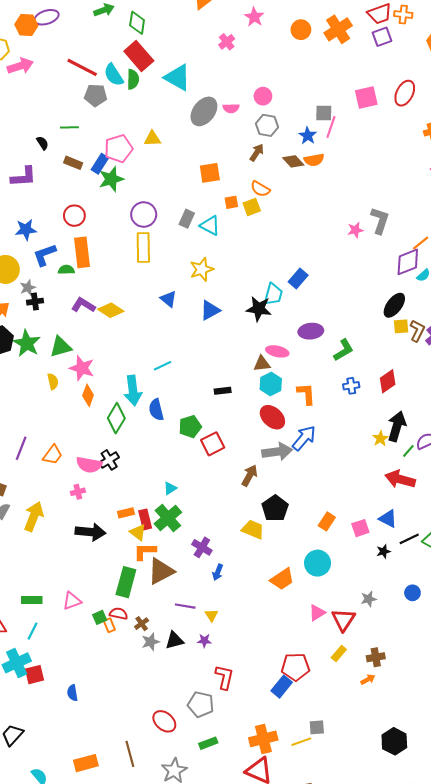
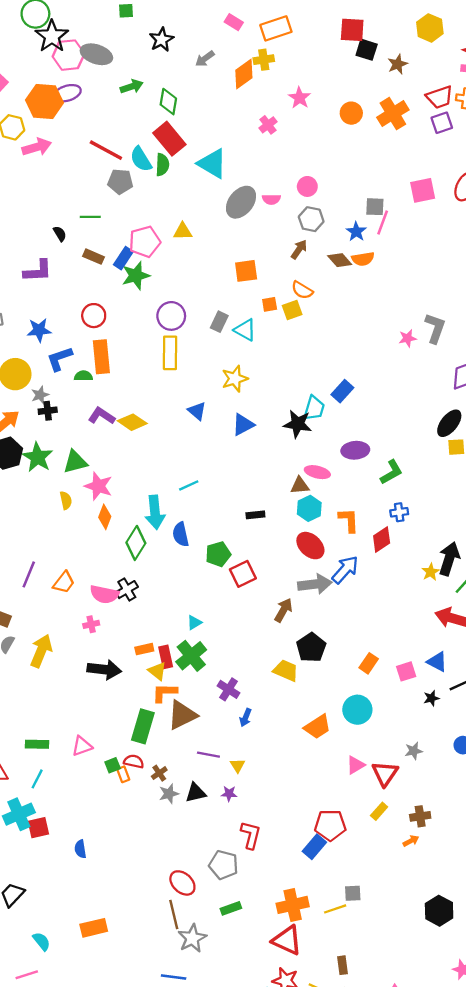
orange hexagon: (26, 25) -> (45, 101), size x1.4
red diamond: (388, 381) -> (382, 540), moved
brown line: (130, 754) -> (174, 915), moved

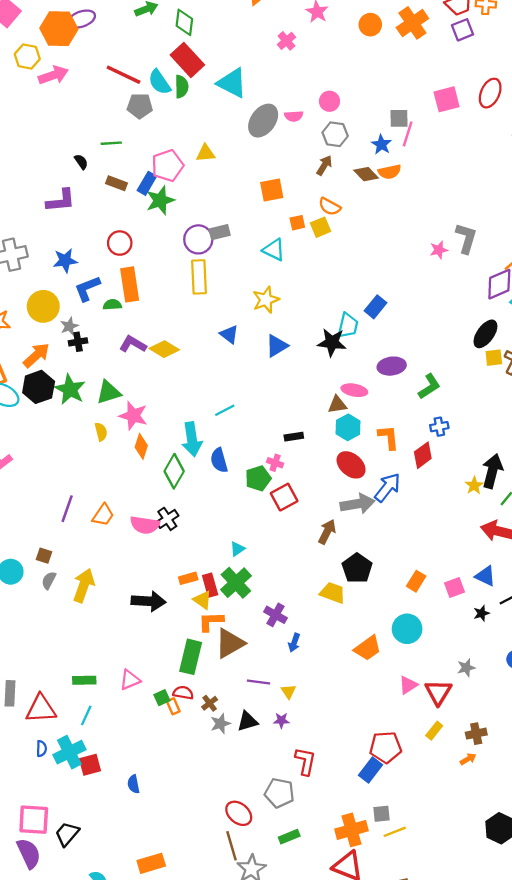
gray rectangle: (219, 322) -> (220, 232), moved, turned 54
pink cross: (91, 624) -> (275, 463), moved, turned 35
gray square: (353, 893) -> (381, 814), moved

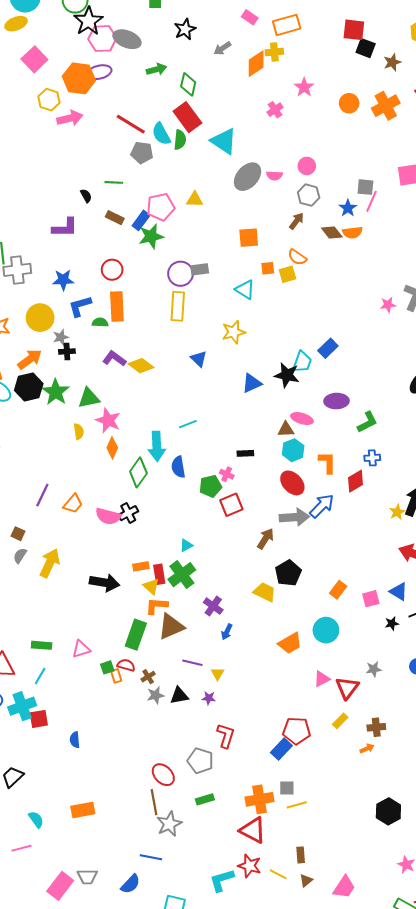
blue triangle: (277, 346) -> (252, 383), moved

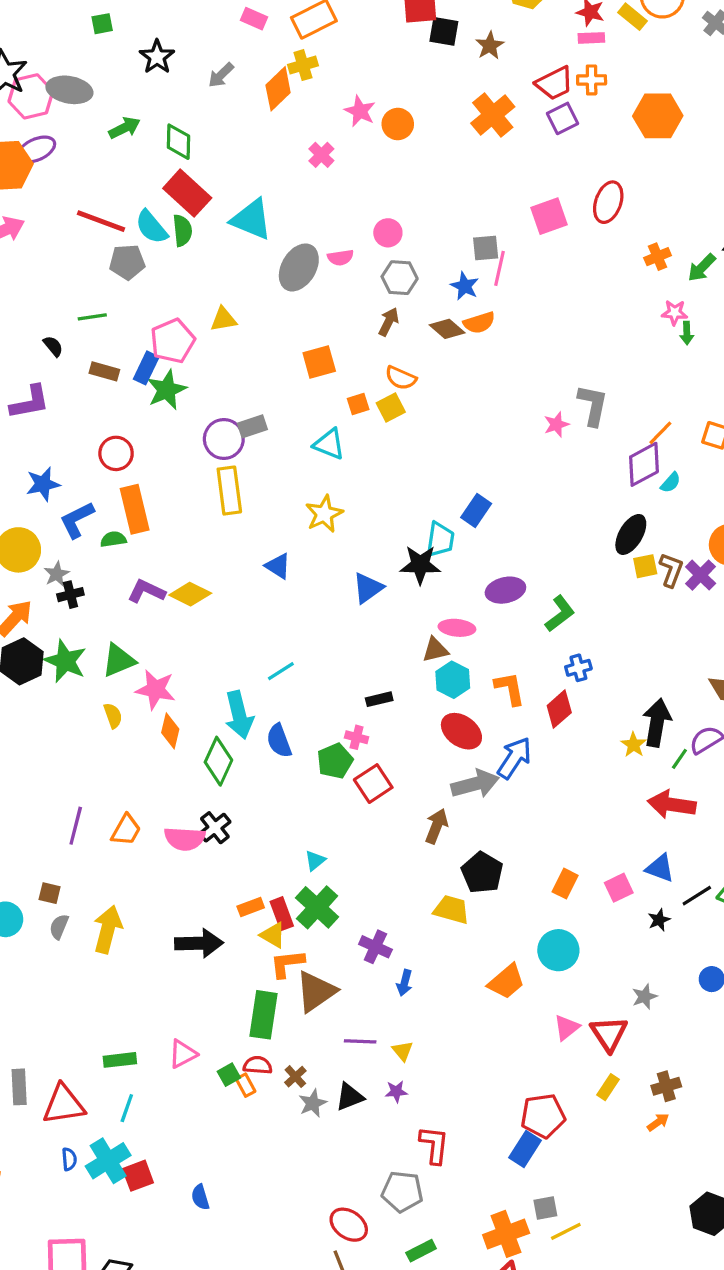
orange circle: (349, 103) -> (398, 124), moved

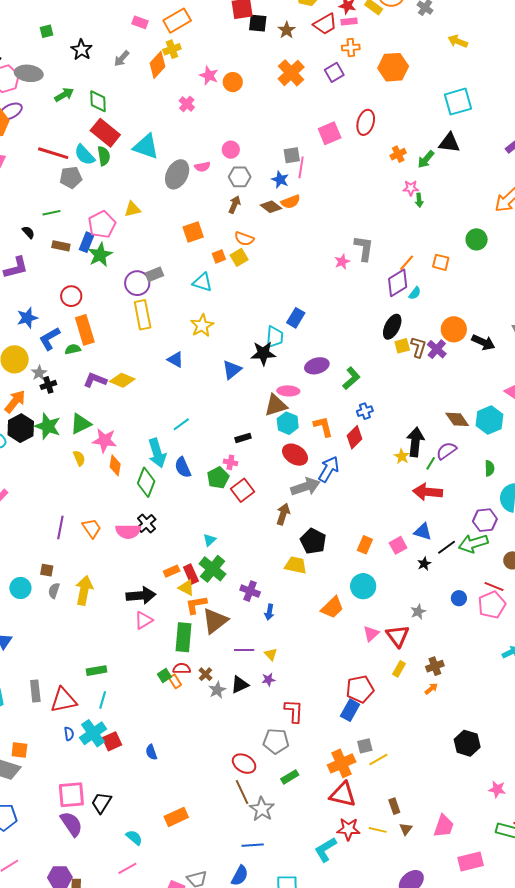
red trapezoid: (555, 83) -> (325, 24), moved
brown triangle: (435, 650) -> (276, 405), size x1.4
orange trapezoid: (126, 830) -> (92, 528), turned -60
pink triangle: (183, 1054) -> (144, 620), moved

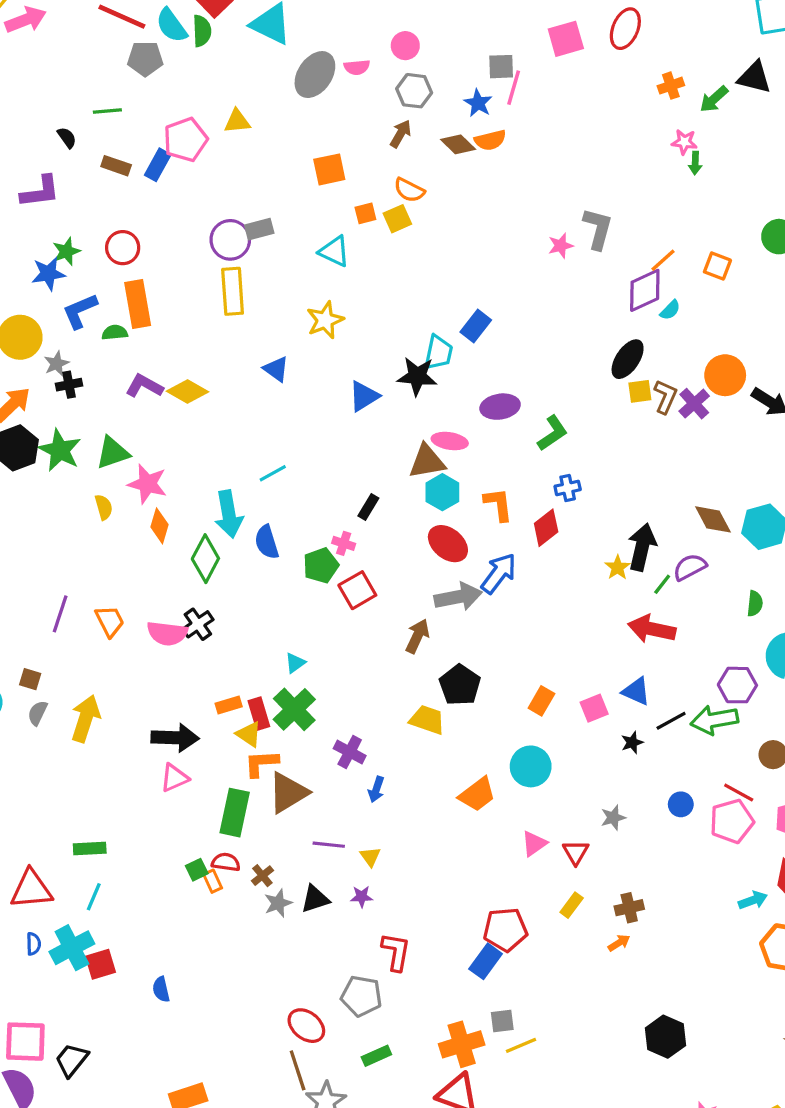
green star: (100, 255) -> (66, 251), moved, size x0.7
black rectangle: (243, 438) -> (368, 507), turned -49
red triangle: (398, 636) -> (576, 852), size x0.7

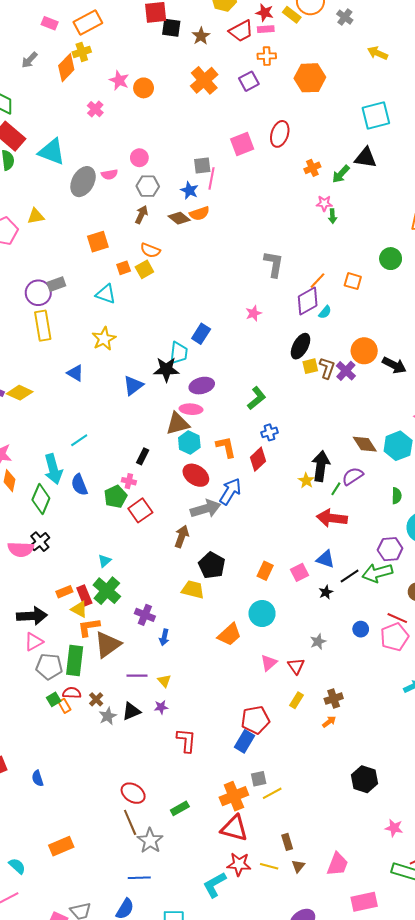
pink star: (561, 246) -> (253, 313), moved
purple ellipse: (500, 407) -> (202, 386), moved
gray pentagon: (361, 996) -> (49, 667), moved

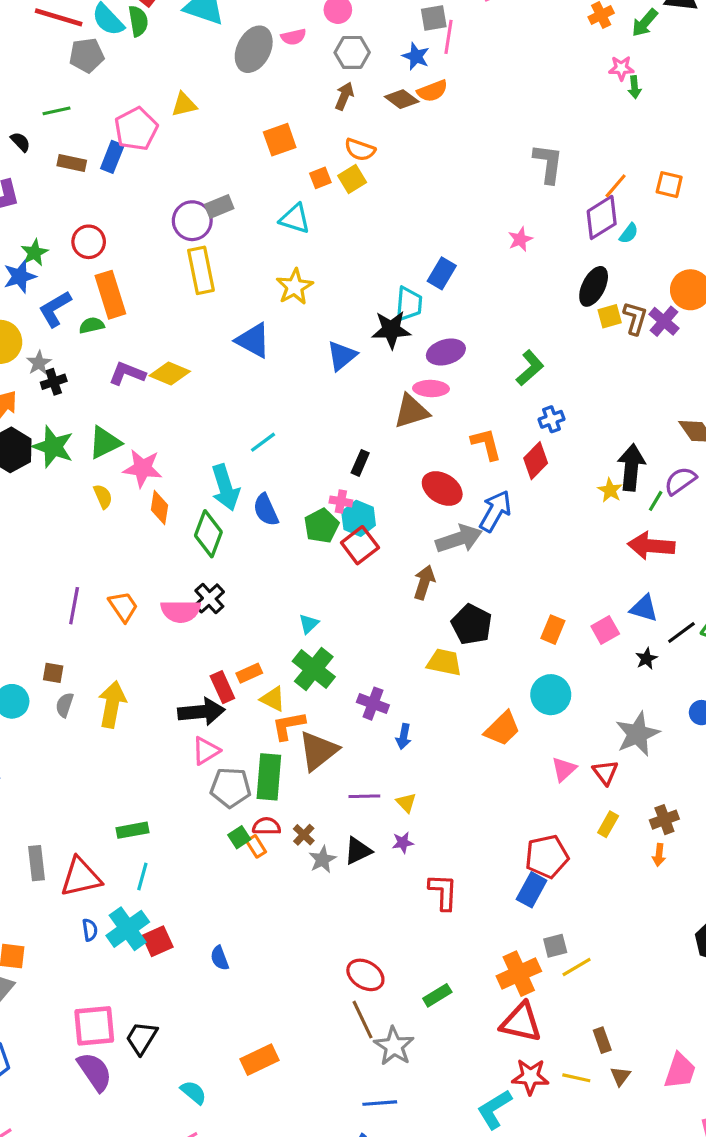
blue triangle: (75, 373) -> (253, 340), size x1.4
cyan hexagon: (189, 442) -> (359, 518), moved
red rectangle: (84, 595) -> (222, 687), moved
gray star: (318, 642) -> (637, 734), size x1.8
orange arrow: (329, 722) -> (659, 855), turned 136

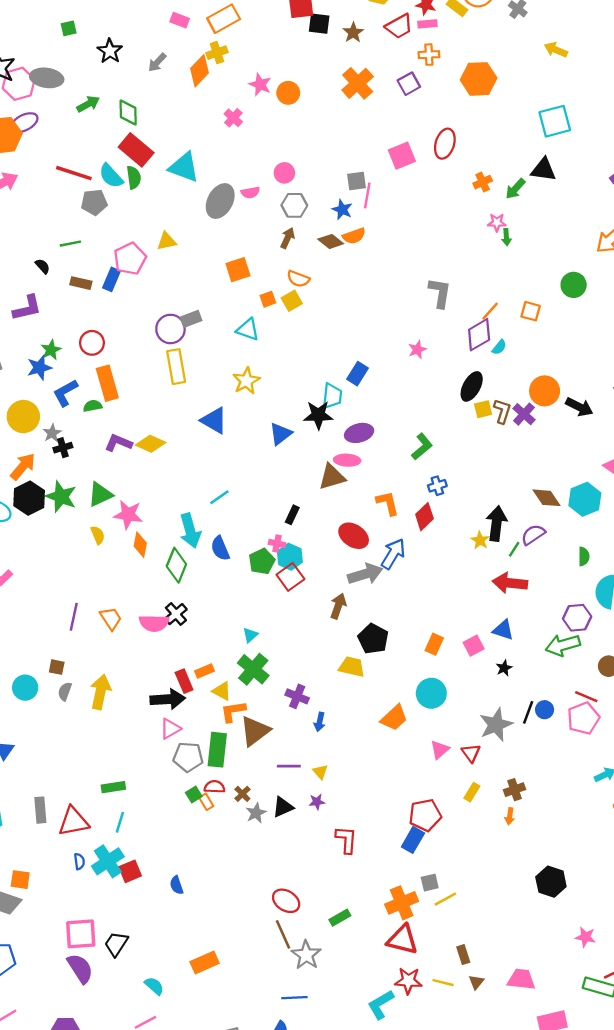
black line: (681, 633) -> (528, 712), moved, turned -35
pink trapezoid: (680, 1071) -> (521, 979), turned -104

